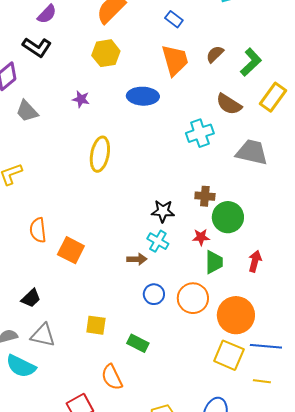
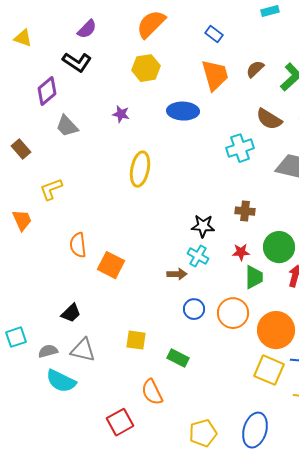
green circle: (228, 217) -> (279, 247), moved

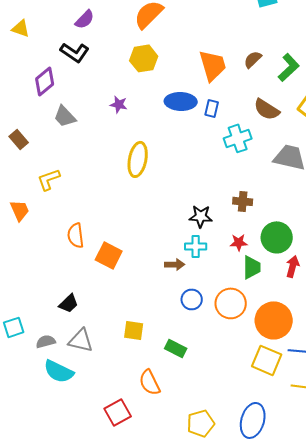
blue rectangle: (214, 34) -> (212, 108), moved, turned 66
cyan cross: (198, 256) -> (196, 246), turned -30

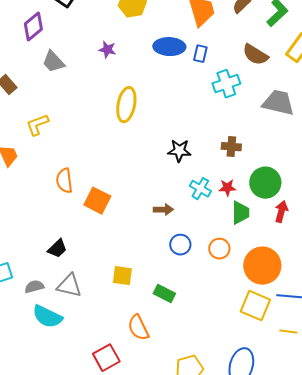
black star: (201, 216) -> (179, 151), moved
cyan cross: (196, 246) -> (200, 189), moved, turned 30
orange circle: (231, 303) -> (219, 249), size x0.7

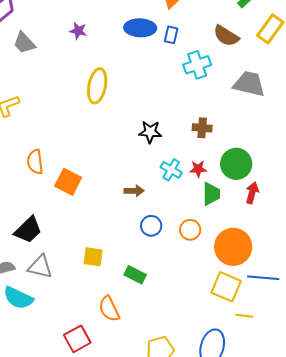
black trapezoid: (57, 249) -> (28, 230), size x1.4
yellow line: (288, 332) -> (244, 316), moved

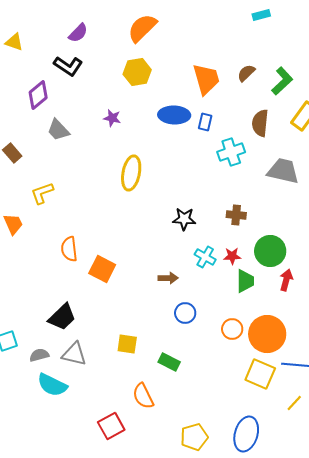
brown semicircle: (226, 36) -> (260, 123), turned 64
orange circle: (190, 230) -> (232, 329), moved
yellow line: (244, 316) -> (294, 403), moved, turned -54

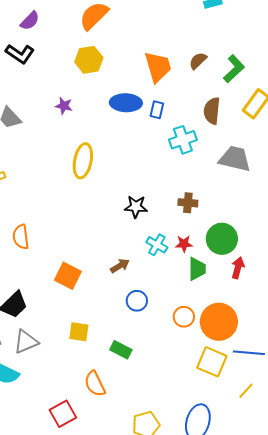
orange square: (102, 269) -> (68, 276), moved
brown arrow: (168, 278) -> (120, 266), turned -30
gray triangle: (74, 354) -> (26, 342), turned -36

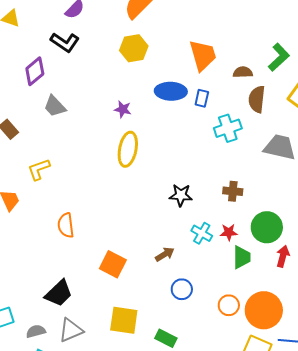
brown semicircle: (198, 61) -> (243, 72), moved, turned 42
purple star: (64, 106) -> (123, 109), moved
yellow square: (79, 332) -> (124, 320), size x1.4

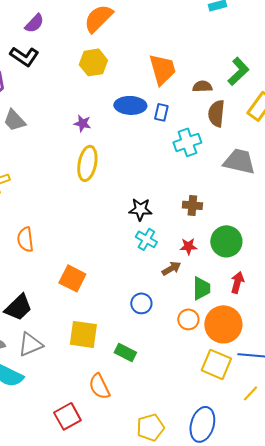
cyan cross: (202, 233) -> (146, 239), moved
brown arrow: (165, 254) -> (171, 268), moved
red arrow: (283, 256) -> (237, 282), moved
green trapezoid: (242, 257) -> (201, 288), moved

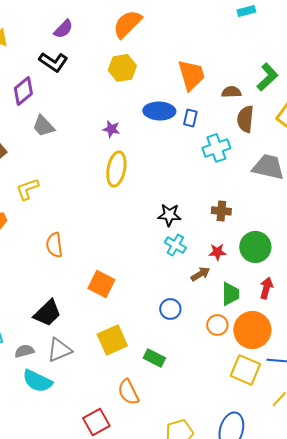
yellow square: (83, 334) -> (112, 340), turned -32

